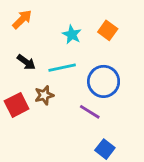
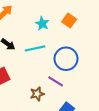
brown star: (44, 95) -> (37, 94), moved

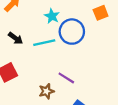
orange square: (69, 20) -> (101, 13), moved, turned 32
blue circle: (66, 59) -> (72, 32), moved

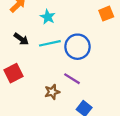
cyan star: (52, 16) -> (48, 17), moved
blue circle: (72, 32) -> (77, 47), moved

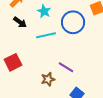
black arrow: (21, 39) -> (20, 22), moved
blue circle: (77, 47) -> (73, 22), moved

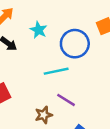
cyan line: (46, 35) -> (56, 71), moved

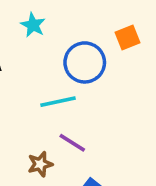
cyan star: (39, 30) -> (33, 25), moved

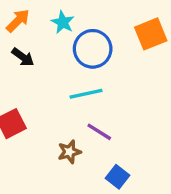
orange square: (127, 38) -> (151, 34), size x1.4
blue circle: (85, 62) -> (93, 49), moved

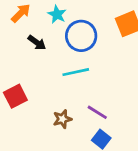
black arrow: (23, 57) -> (37, 43), moved
purple line: (99, 132) -> (97, 112), moved

